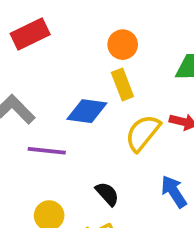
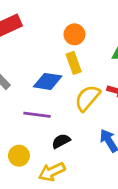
purple line: (47, 151) -> (37, 115), moved
black semicircle: (107, 194) -> (61, 141), turned -78

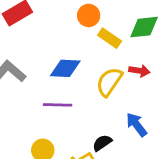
yellow rectangle: (74, 63) -> (110, 38), moved, turned -30
black semicircle: (61, 141) -> (102, 143), moved

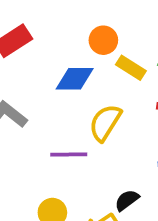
blue diamond: (65, 68) -> (75, 79), moved
yellow semicircle: (109, 82) -> (105, 123), moved

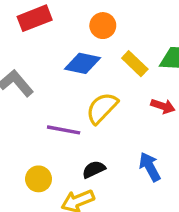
orange circle: (103, 40) -> (103, 26), moved
black semicircle: (127, 200) -> (94, 169), moved

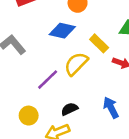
yellow rectangle: (135, 64) -> (99, 43), moved
purple line: (64, 130) -> (48, 80), turned -55

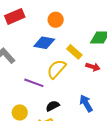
purple line: (48, 80) -> (34, 83), turned 66

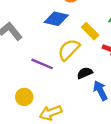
black semicircle: (53, 106) -> (85, 73), moved

